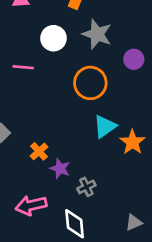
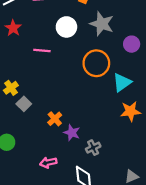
cyan triangle: (105, 126) -> (122, 82), moved
orange star: (132, 142) -> (131, 111), turned 30
pink arrow: (31, 205) -> (48, 163), size x0.7

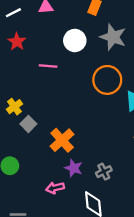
orange cross: (55, 119) -> (62, 140), size x1.5
purple star: (72, 133) -> (74, 168), moved

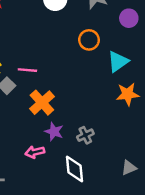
pink line: (48, 66) -> (27, 70), moved
orange circle: (107, 80) -> (89, 40), size x0.7

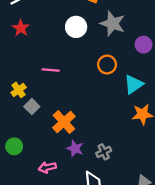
pink line: (27, 70) -> (51, 70), moved
pink arrow: (35, 152) -> (47, 167), moved

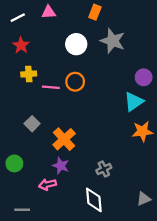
purple circle: (144, 45) -> (144, 77), moved
orange circle: (107, 65) -> (75, 82), moved
yellow cross: (19, 90) -> (29, 74), moved, turned 32
purple star: (75, 149) -> (61, 166), moved

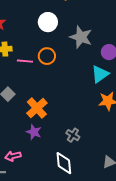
gray star: (113, 41) -> (81, 37), moved
gray cross: (104, 169) -> (73, 135), turned -32
pink arrow: (47, 184) -> (13, 156), moved

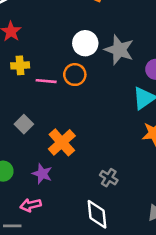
white circle: (48, 22) -> (85, 43), moved
purple star: (34, 132) -> (42, 174), moved

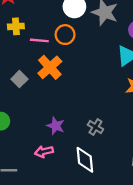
orange cross: (62, 142) -> (50, 67), moved
purple star: (42, 174) -> (56, 126), moved
pink arrow: (30, 205) -> (44, 152), moved

